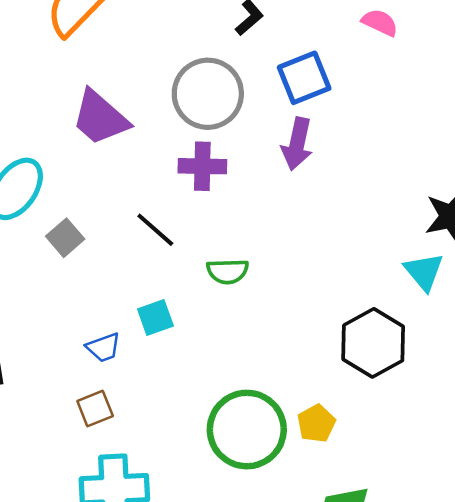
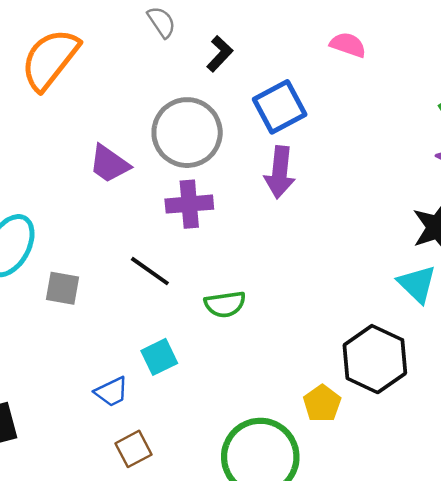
purple trapezoid: (100, 118) -> (109, 164), moved, size x0.7
gray square: (65, 238) -> (63, 288), turned -33
brown square: (95, 408) -> (134, 449), moved
yellow pentagon: (316, 423) -> (322, 404), moved

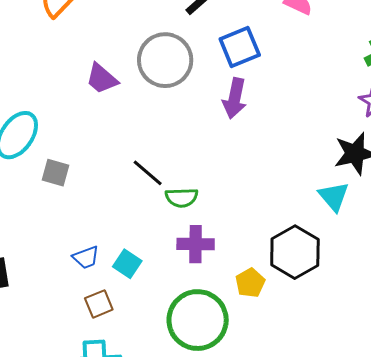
purple cross: (189, 204) -> (196, 244), moved
black line: (150, 271) -> (148, 173), moved
cyan square: (159, 357) -> (127, 264), moved, turned -36

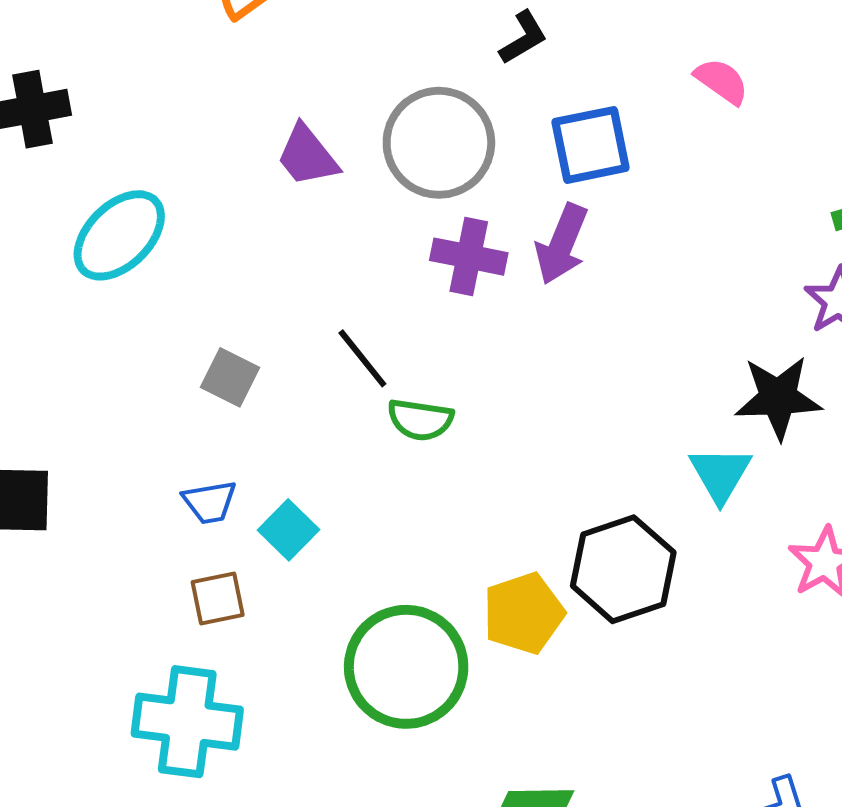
gray square: (56, 173) -> (230, 377), moved
purple cross: (196, 244) -> (469, 257), moved
yellow pentagon: (250, 283) -> (523, 613), size x1.4

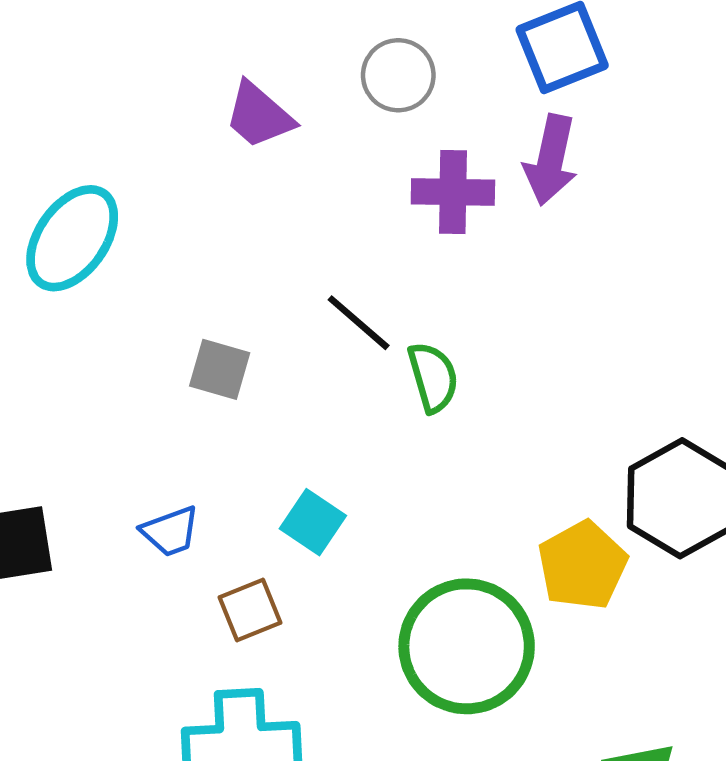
gray circle: (439, 143) -> (398, 75), size x0.6
green semicircle: (420, 420) -> (433, 377), turned -104
blue trapezoid: (210, 502) -> (170, 531), moved

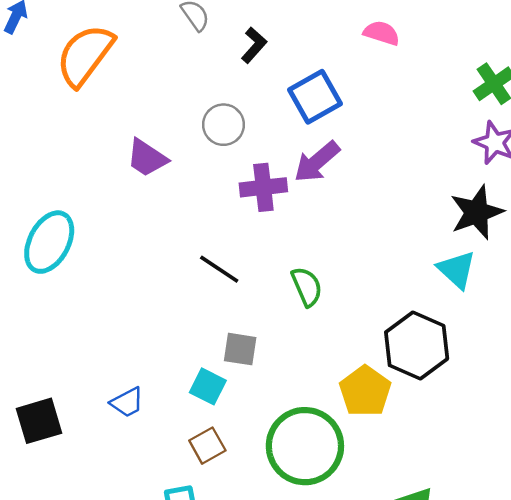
purple arrow: (551, 160) -> (317, 162), turned 45
gray square: (220, 369) -> (240, 349), moved
green semicircle: (433, 377) -> (307, 287), moved
brown square: (250, 610) -> (207, 446), moved

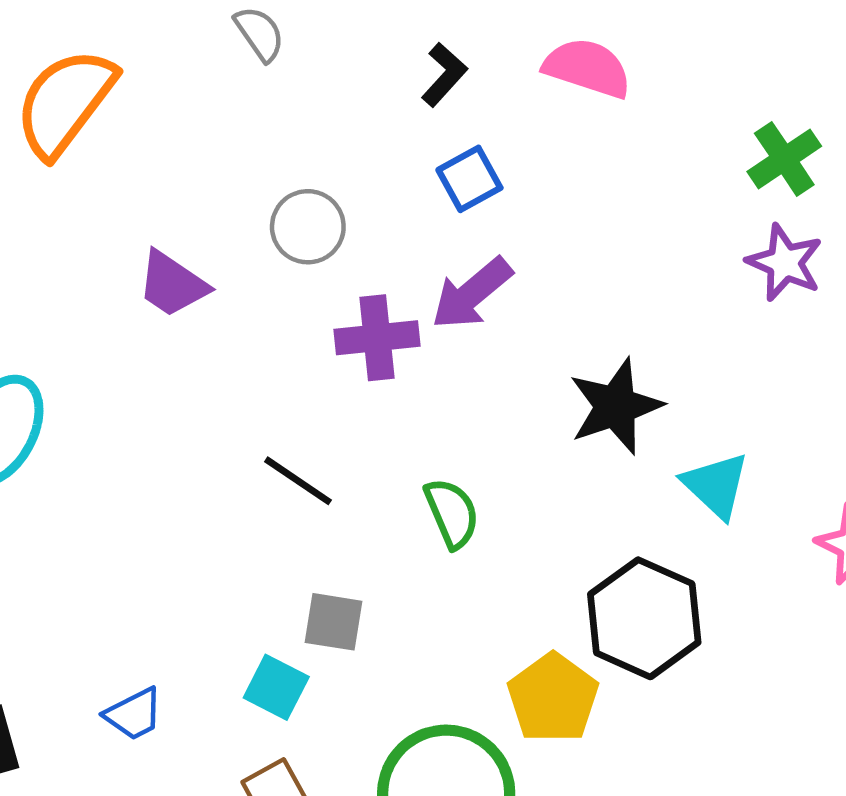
pink semicircle: (382, 33) -> (587, 68), size x1.4
black L-shape: (254, 45) -> (444, 75), moved
blue square: (315, 97) -> (469, 179), size x0.7
black star: (477, 212) -> (616, 406), moved

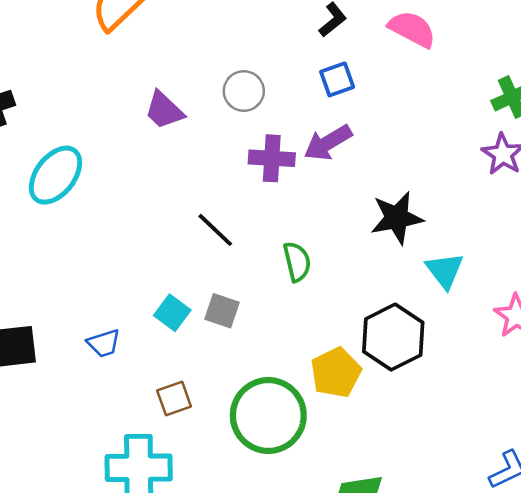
cyan square: (276, 687) -> (172, 313), moved

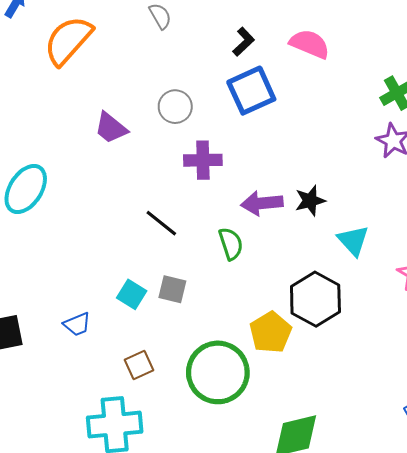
blue square: (337, 79) -> (251, 91), size x1.6
purple arrow: (328, 143) -> (262, 203), moved, turned 30
black star: (397, 218) -> (310, 201), size x0.7

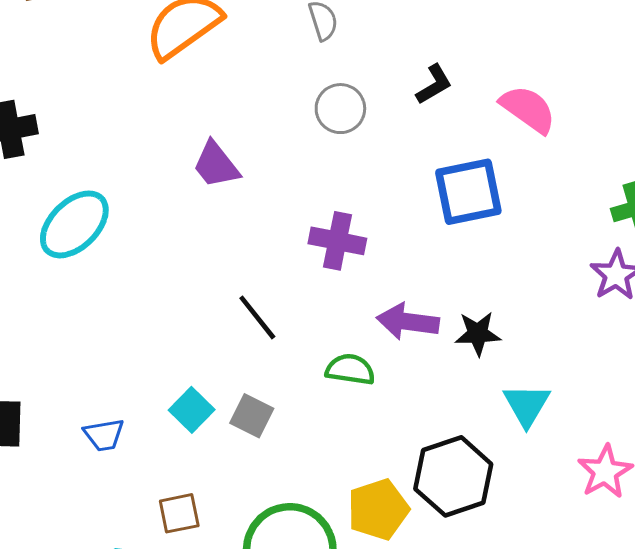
blue square: (251, 91) -> (468, 192), moved
gray circle: (175, 107) -> (340, 109), moved
green semicircle: (231, 244) -> (350, 369), turned -76

